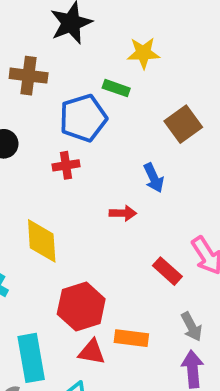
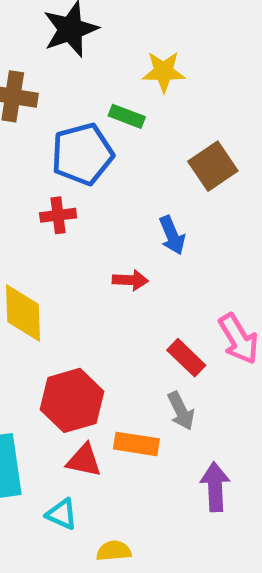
gray arrow: (192, 327) -> (181, 411), moved

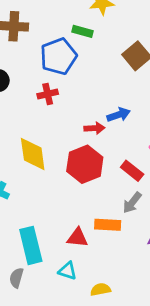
blue arrow: (172, 235) -> (119, 115), moved, turned -80
red hexagon: (72, 400) -> (85, 164), moved
gray arrow: (181, 411) -> (132, 203), turned 70

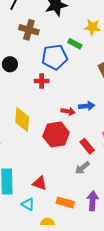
orange rectangle: (108, 225) -> (65, 202), moved

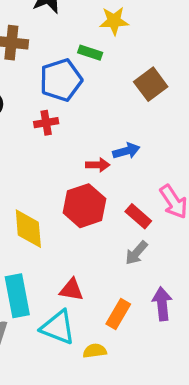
yellow diamond: (22, 120) -> (28, 229), moved
orange rectangle: (65, 202) -> (118, 314), turned -66
cyan triangle: (28, 204) -> (58, 327), size x1.6

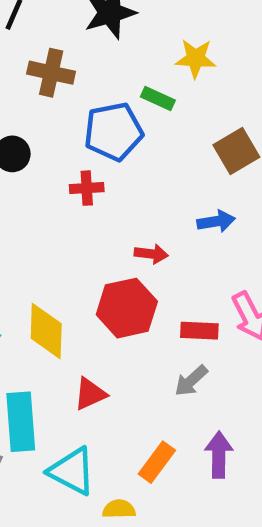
blue arrow: (126, 151) -> (216, 221), moved
red rectangle: (138, 216) -> (199, 331), turned -45
red triangle: (71, 290) -> (90, 394), moved, turned -40

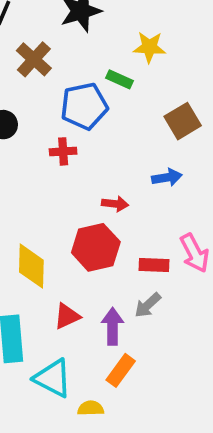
brown cross: (51, 73) -> (34, 59), turned 30
purple arrow: (219, 455) -> (112, 326), moved

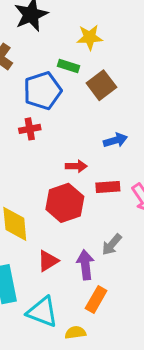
brown square: (183, 121) -> (101, 85), moved
red rectangle: (154, 265) -> (108, 187), moved

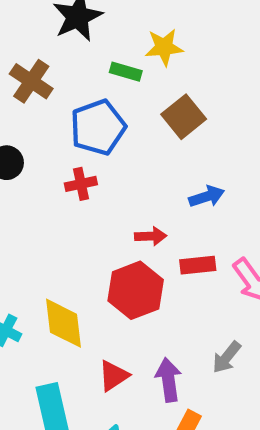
green rectangle: (68, 66) -> (126, 72), moved
gray arrow: (112, 245) -> (227, 357), moved

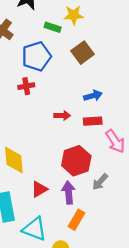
red rectangle: (198, 265) -> (93, 121), moved
red hexagon: (136, 290) -> (76, 161), moved

